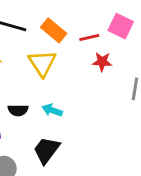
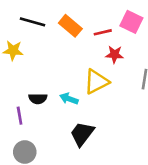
yellow triangle: (42, 63) -> (96, 82), moved, turned 36
black trapezoid: (46, 150) -> (82, 134), moved

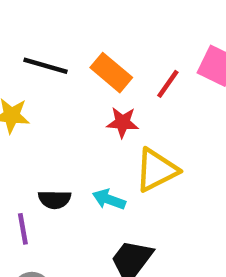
red line: (103, 32) -> (168, 84), turned -42
red star: (115, 54) -> (123, 122), moved

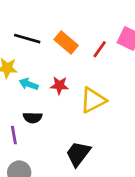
red star: (123, 122) -> (59, 85), moved
cyan arrow: (109, 199) -> (29, 84), moved

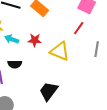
red line: (100, 49) -> (79, 28), moved
yellow triangle: (93, 100) -> (60, 51), turned 50

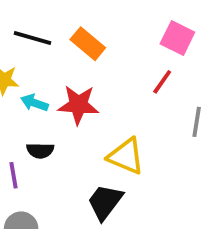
red star: (35, 40) -> (78, 105), size x1.5
yellow triangle: (60, 51) -> (126, 156), moved

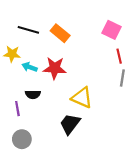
red line: (162, 82) -> (119, 56), moved, turned -48

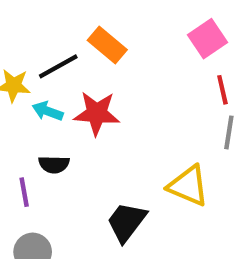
black line: (28, 30) -> (58, 66), moved, turned -45
pink square: (111, 30) -> (208, 39), turned 30
yellow triangle: (82, 98) -> (188, 186), moved

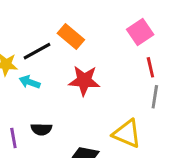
red star: (97, 113) -> (84, 81), moved
black semicircle: (54, 164) -> (41, 129), moved

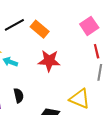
black line: (37, 51) -> (14, 25), moved
black semicircle: (41, 129) -> (19, 96), turned -104

